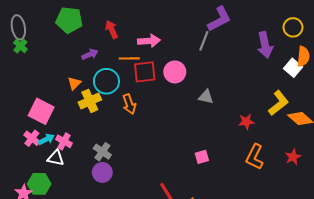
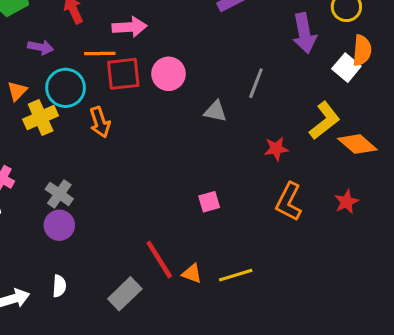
gray line: (204, 41) -> (256, 83), moved
purple arrow: (90, 54) -> (41, 47), turned 35

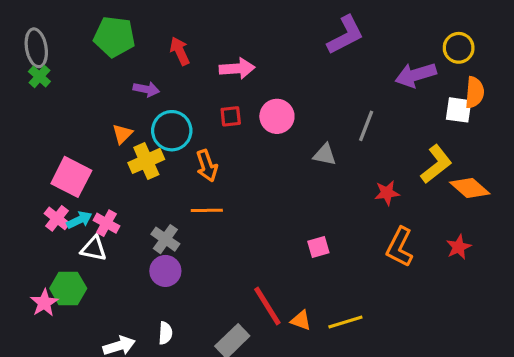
purple arrow: (304, 33) -> (416, 75), turned 84
orange line: (100, 54) -> (207, 210), moved
white square: (346, 68) -> (459, 110), turned -32
red square: (123, 74) -> (231, 116), size x0.6

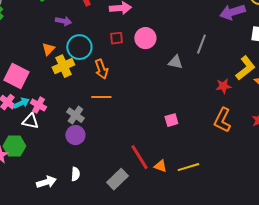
red star: (387, 193) -> (223, 86), moved

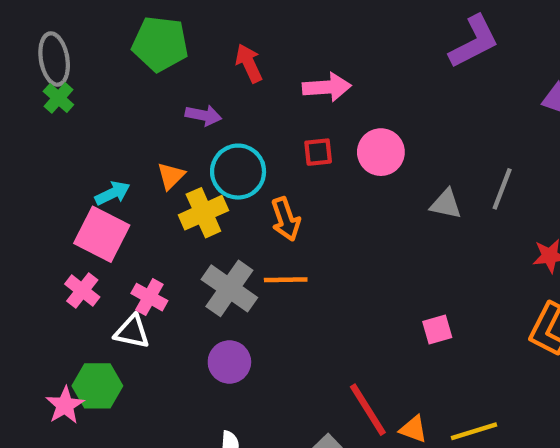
gray line: (201, 44) -> (502, 189), moved
cyan arrow: (21, 103) -> (113, 193), moved
gray cross: (75, 115) -> (229, 288), moved, size x1.4

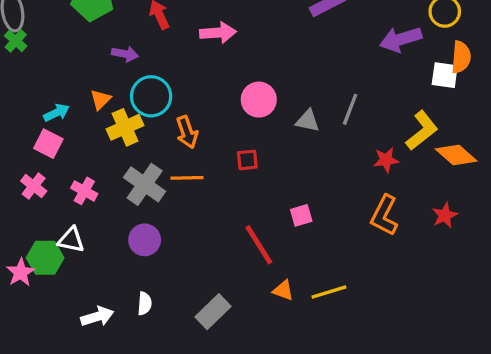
red square: (318, 152) -> (247, 160), moved
pink circle: (381, 152) -> (259, 100), moved
pink square: (102, 234) -> (48, 144), size x0.7
white triangle: (132, 332) -> (71, 240), moved
red line: (368, 410) -> (259, 245), moved

